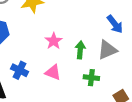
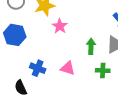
pink star: (54, 41) -> (60, 26), moved

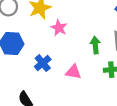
blue cross: (38, 68) -> (43, 63), moved, turned 35

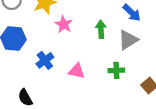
green arrow: (95, 45) -> (101, 29), moved

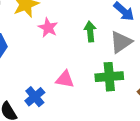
blue cross: (45, 60) -> (35, 97), moved
green cross: (116, 70) -> (109, 77), size x1.5

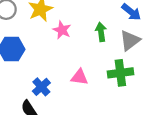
blue cross: (35, 97) -> (41, 87), moved

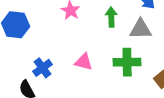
gray triangle: (130, 40) -> (141, 29), turned 30

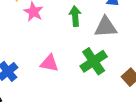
green cross: (127, 62) -> (94, 61), turned -30

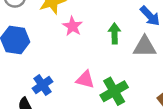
green cross: (94, 61) -> (114, 91), moved

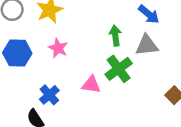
pink star: (72, 26) -> (58, 48), moved
green cross: (114, 91) -> (119, 69), moved

